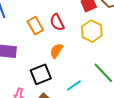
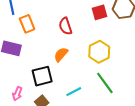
orange rectangle: (35, 26) -> (27, 24), moved
yellow hexagon: (92, 31) -> (99, 52), moved

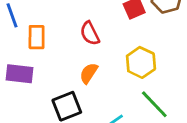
orange rectangle: (27, 24) -> (37, 37), turned 30

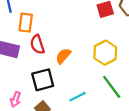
red semicircle: (90, 33) -> (37, 44), moved

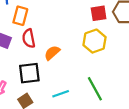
yellow hexagon: (105, 53) -> (94, 41), moved

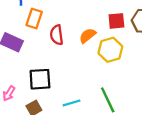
red semicircle: (29, 38) -> (57, 35), moved
orange semicircle: (52, 53) -> (88, 36), moved

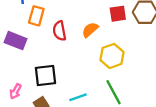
yellow hexagon: (110, 50) -> (112, 56), moved

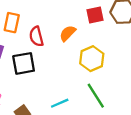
black square: (45, 76) -> (24, 63), moved

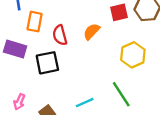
yellow hexagon: (92, 59) -> (133, 55), moved

